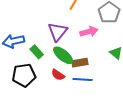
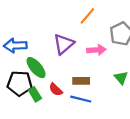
green rectangle: (37, 52) -> (35, 94), moved
green ellipse: (63, 55) -> (36, 68), moved

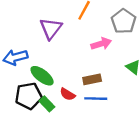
purple triangle: (64, 44) -> (51, 28), moved

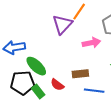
purple triangle: (51, 28) -> (62, 24), moved
blue line: (96, 99) -> (94, 91), moved

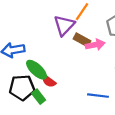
brown rectangle: (80, 74) -> (82, 40), moved, turned 35
red semicircle: (57, 85) -> (49, 81), moved

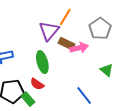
green ellipse: (36, 70) -> (42, 62), moved, turned 35
blue line: (98, 96) -> (84, 95), turned 48

